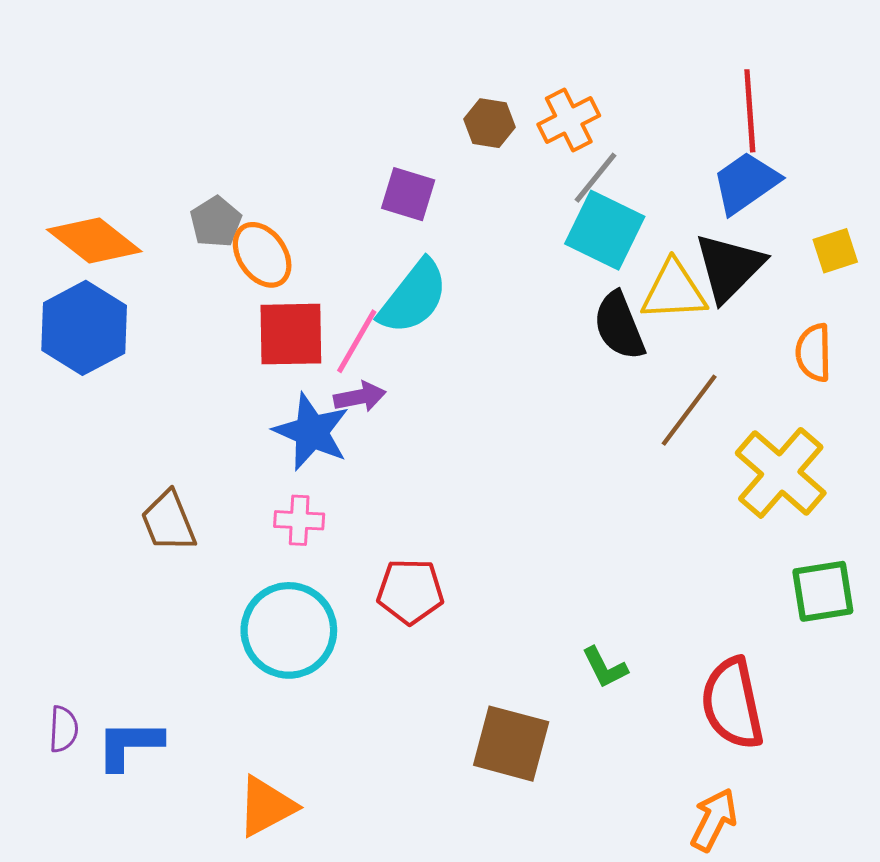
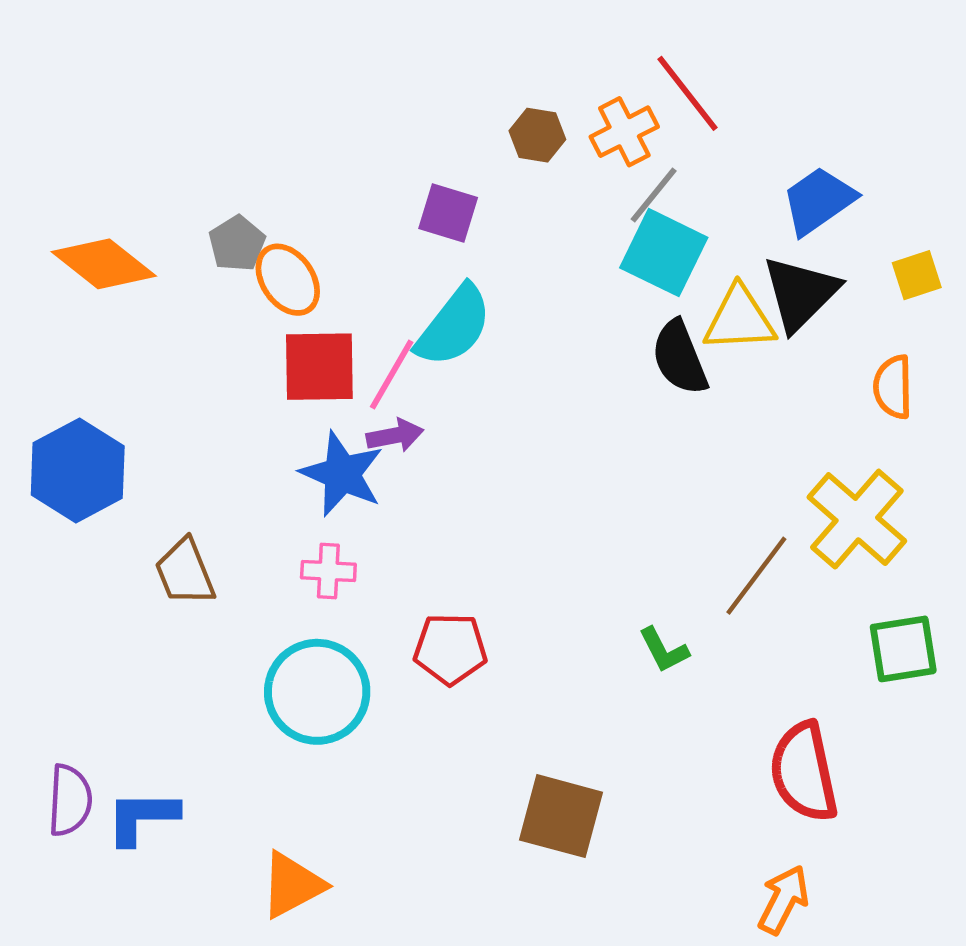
red line: (750, 111) -> (687, 93), moved, turned -34
blue hexagon: (84, 328) -> (78, 471), moved
brown line: (689, 410) -> (756, 576), moved
green L-shape: (605, 667) -> (664, 650), moved
purple semicircle: (63, 729) -> (70, 800), size x1.4

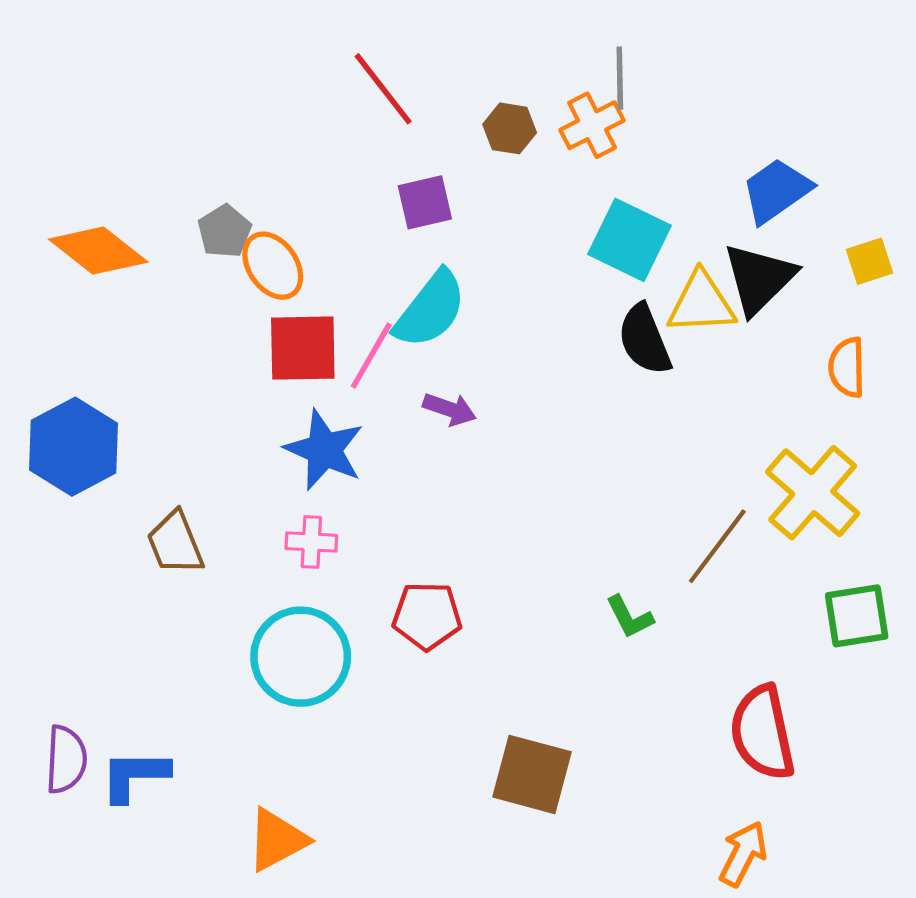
red line: (687, 93) -> (383, 89), moved
gray line: (654, 195) -> (620, 78), moved, turned -40
purple square: (448, 213) -> (425, 202), turned -30
purple arrow: (395, 435) -> (450, 409), moved, turned 30

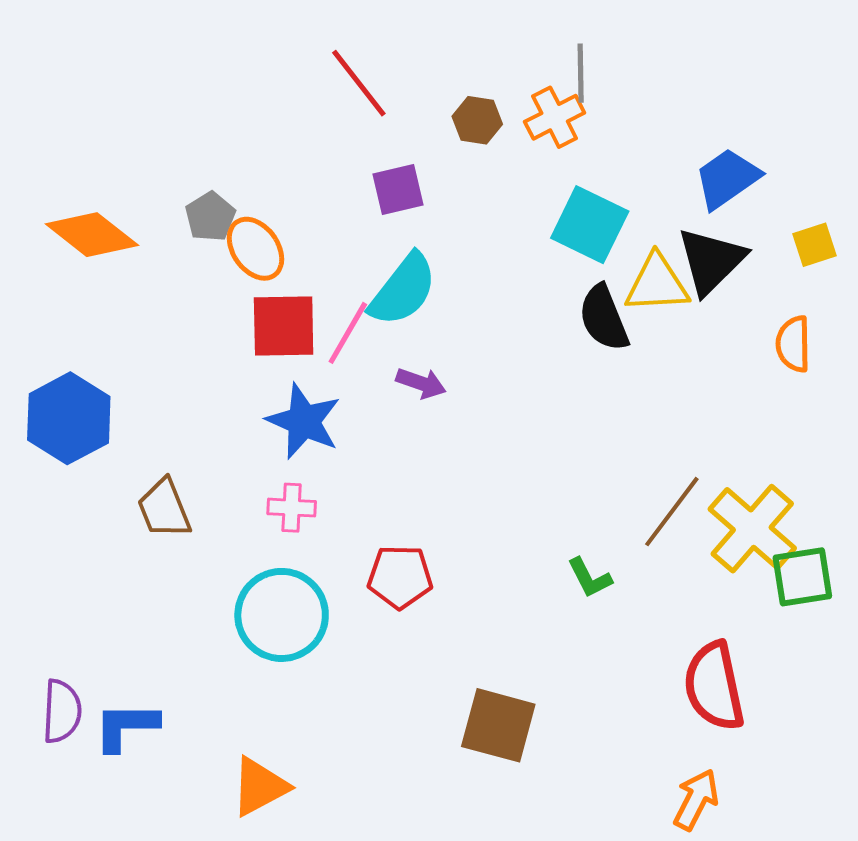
yellow cross: (813, 493) -> (752, 529), moved

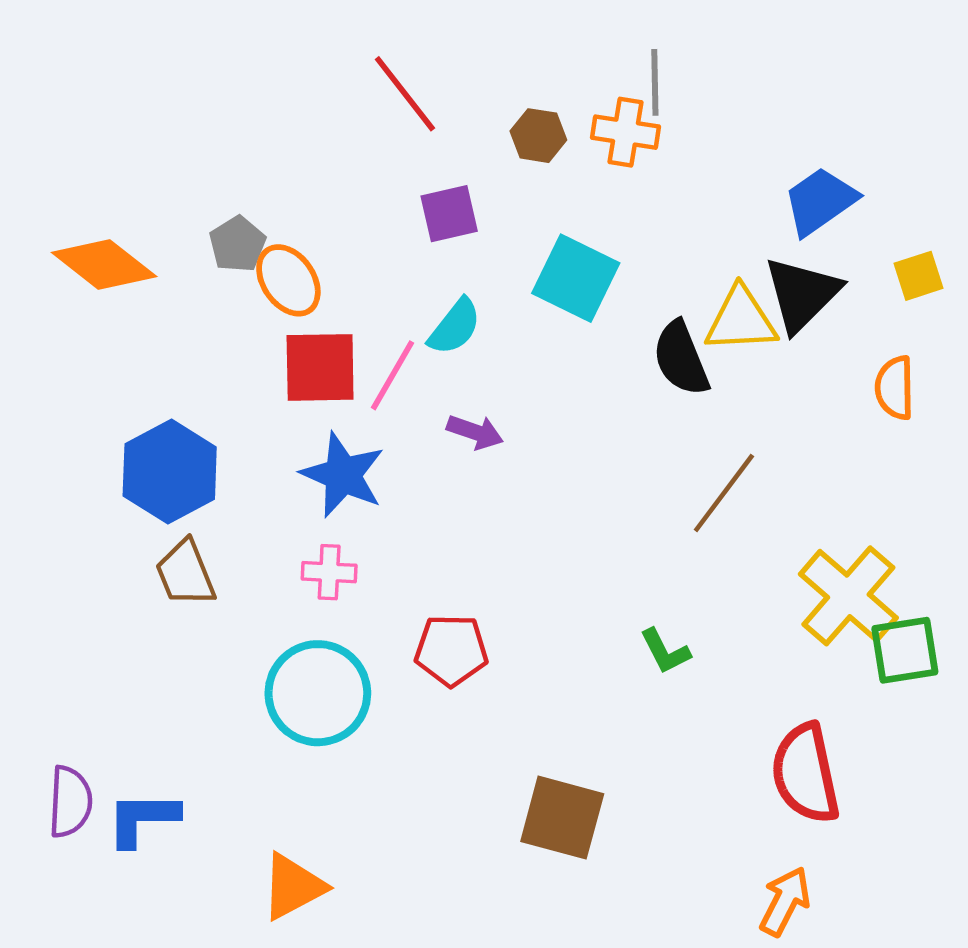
orange cross: (555, 117) -> (626, 132), turned 36
cyan square: (590, 225) -> (576, 278), moved
cyan semicircle: (403, 290) -> (455, 327), size x0.7
blue hexagon: (69, 418) -> (170, 472), moved
brown line: (672, 512) -> (724, 493), moved

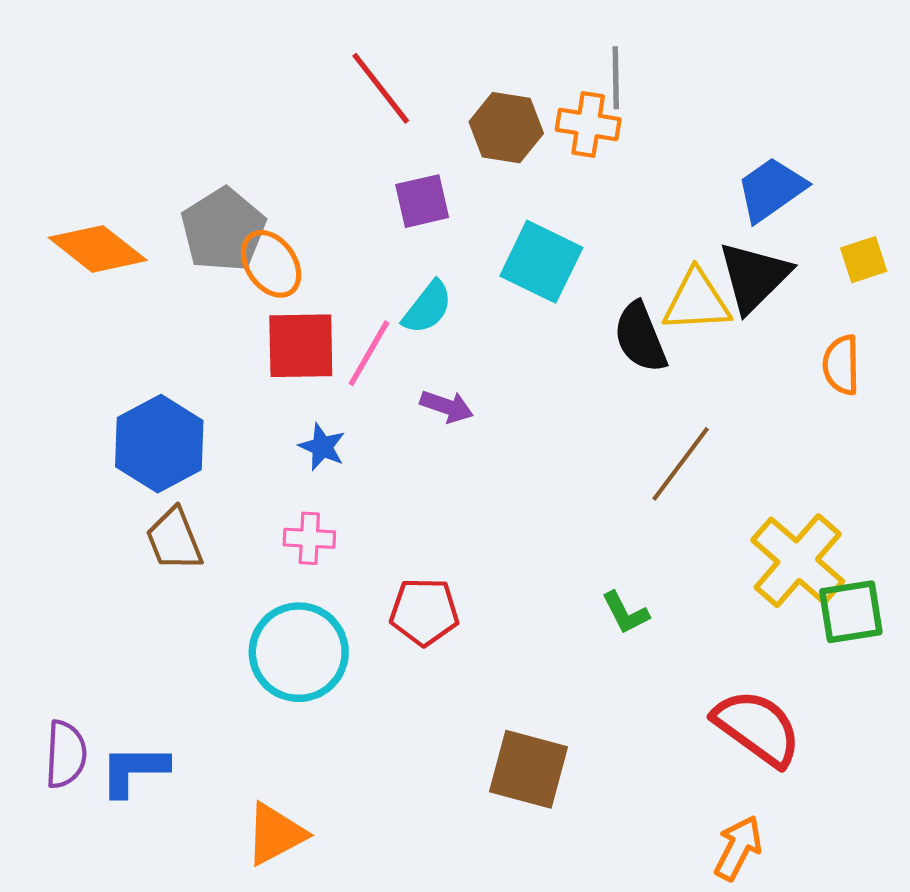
brown hexagon: (538, 136) -> (506, 128), size x1.4
gray pentagon: (238, 244) -> (223, 230), size x1.6
blue star: (343, 475) -> (322, 447), size x0.6
red semicircle: (805, 774) -> (757, 728), turned 138

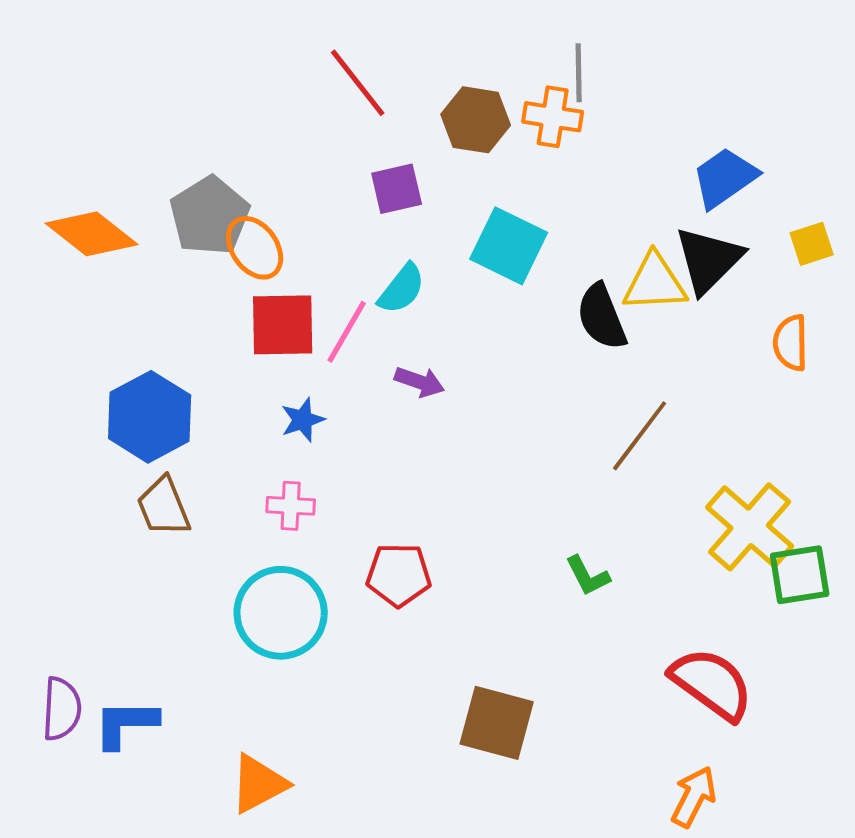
blue star: (322, 447) -> (303, 420), turned 30

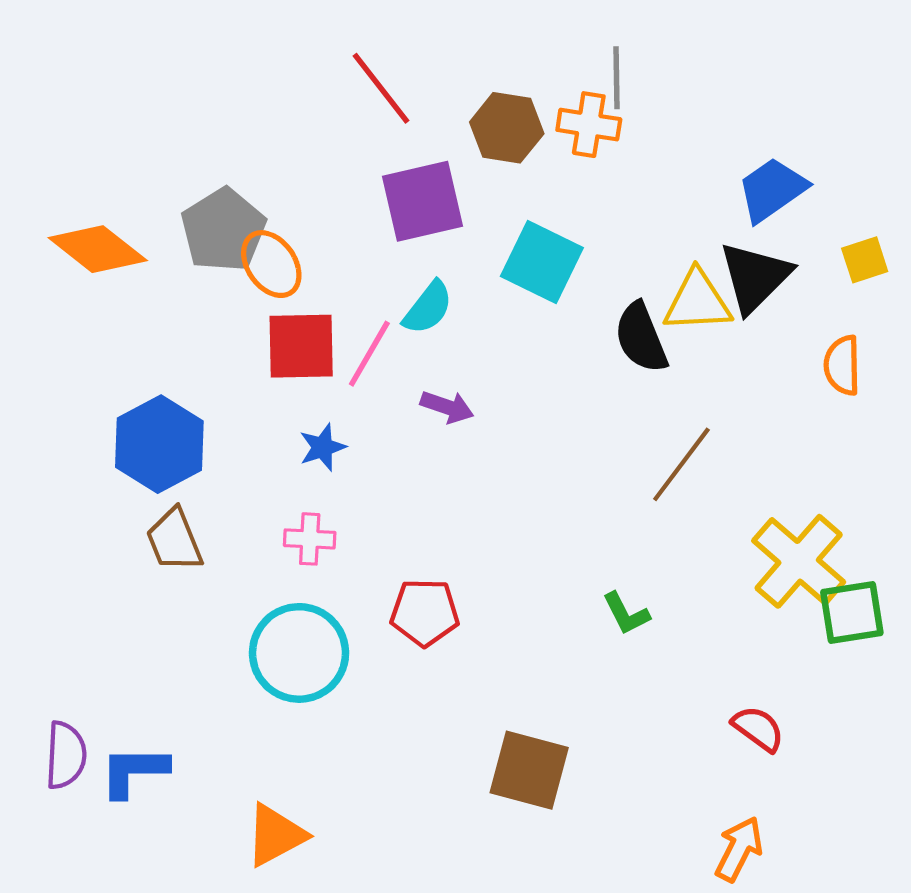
purple square: (397, 189) -> (423, 201), size x1.5
red semicircle: (712, 684) -> (758, 729), size x0.6

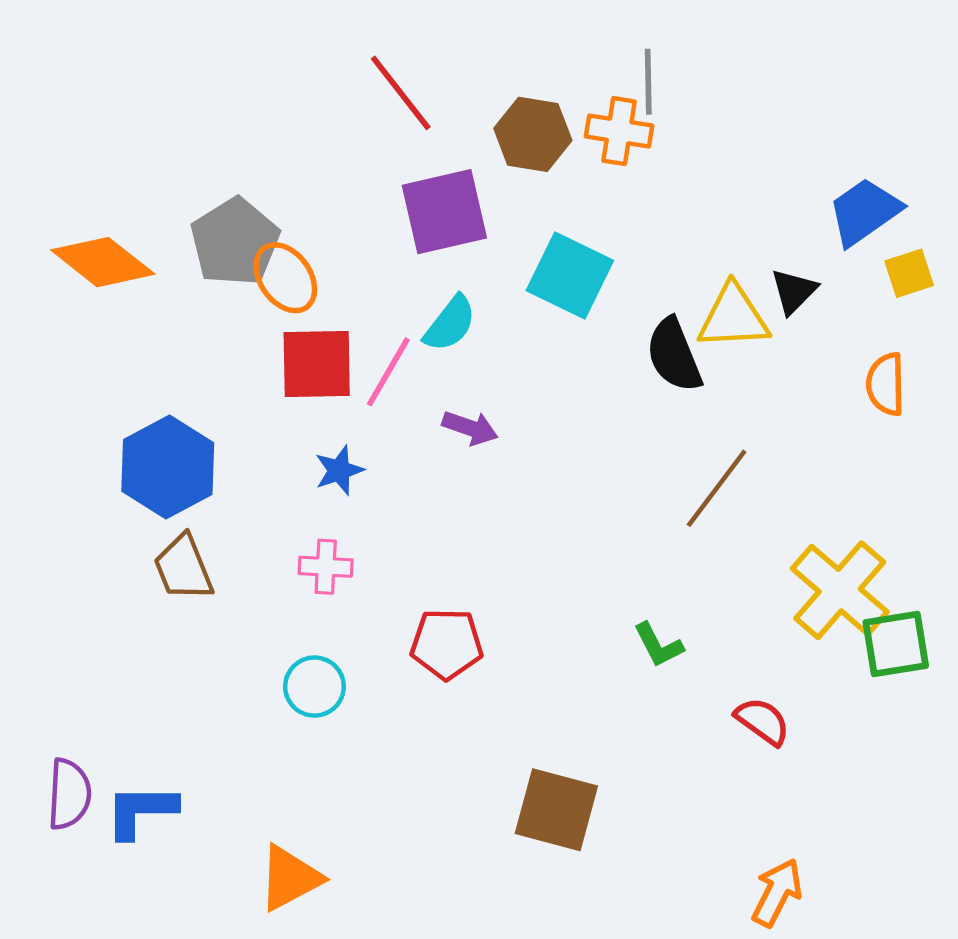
blue trapezoid: (772, 190) -> (864, 212), moved
black triangle: (755, 277) -> (794, 291), size x0.6
cyan circle: (299, 653) -> (314, 687), size x0.6
red semicircle: (758, 729) -> (762, 721), moved

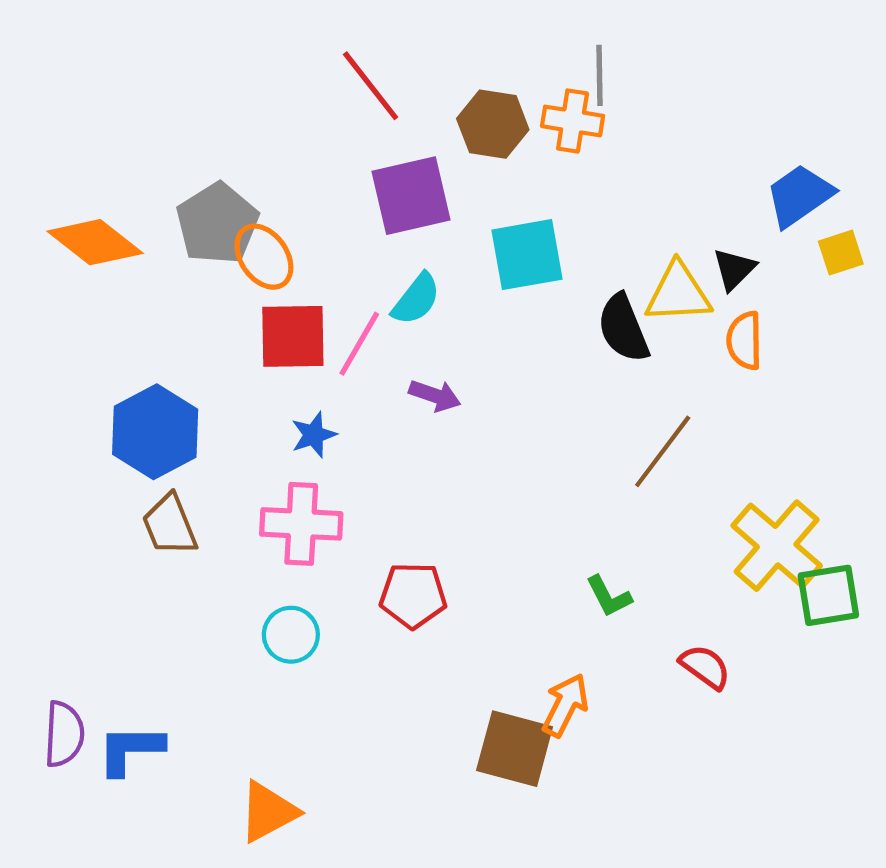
cyan square: (570, 276) -> (527, 255), turned -36
orange semicircle: (886, 384) -> (744, 341), moved
pink cross: (326, 567) -> (301, 524), size x1.6
orange arrow: (777, 893) -> (565, 705), moved

